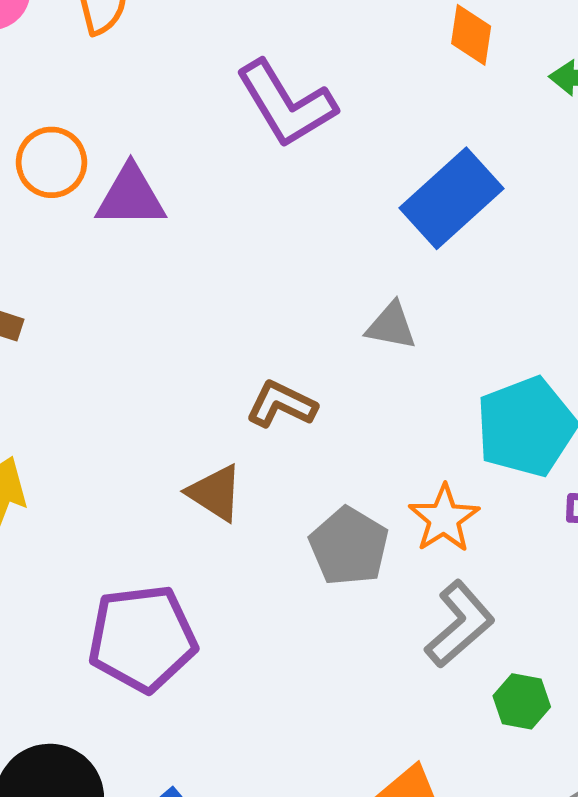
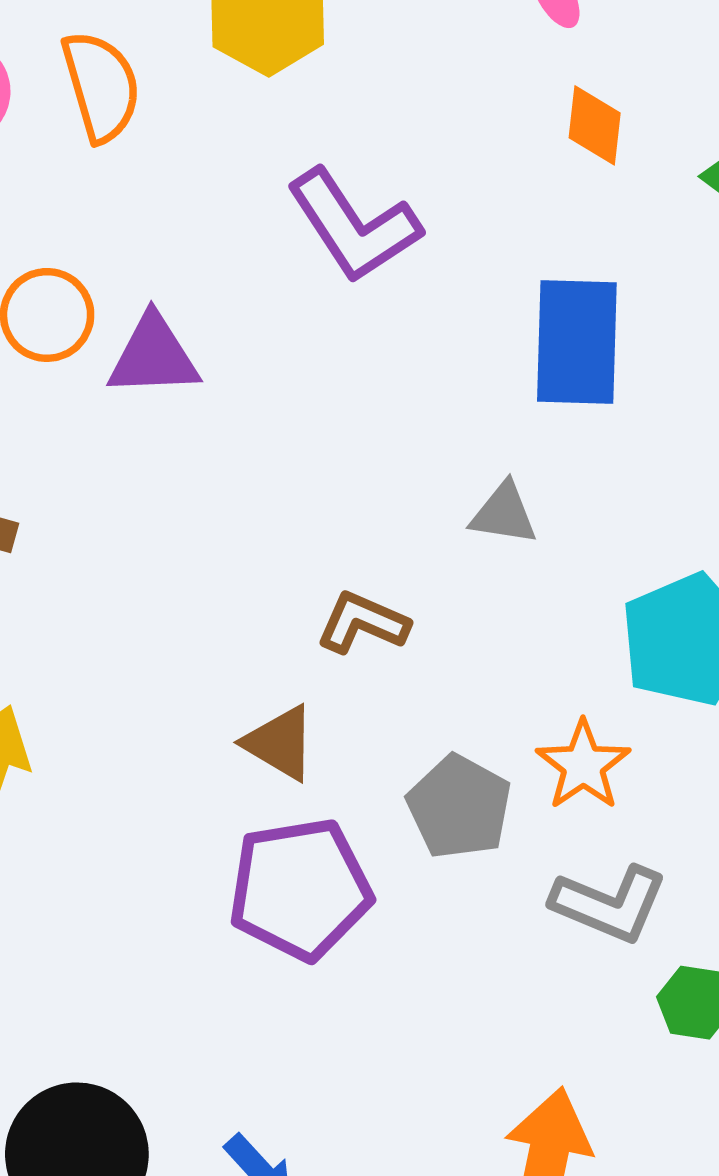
blue rectangle: (451, 198) -> (577, 342), turned -44
gray L-shape: (460, 624) -> (609, 904), turned 66
purple pentagon: (142, 638) -> (300, 889), moved

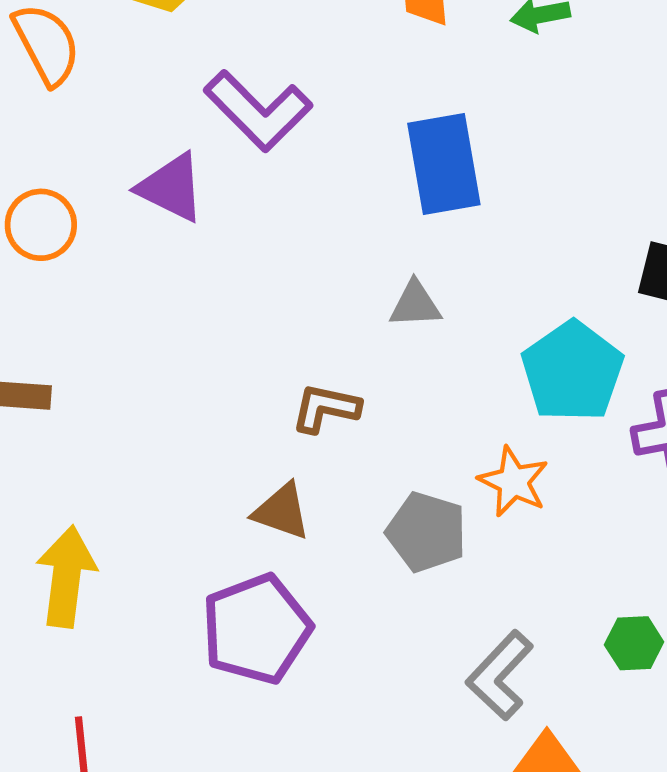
purple triangle: (153, 356) -> (171, 188), moved, turned 40
purple pentagon: (300, 889) -> (256, 629), moved
gray L-shape: (609, 904) -> (500, 675), moved, turned 122

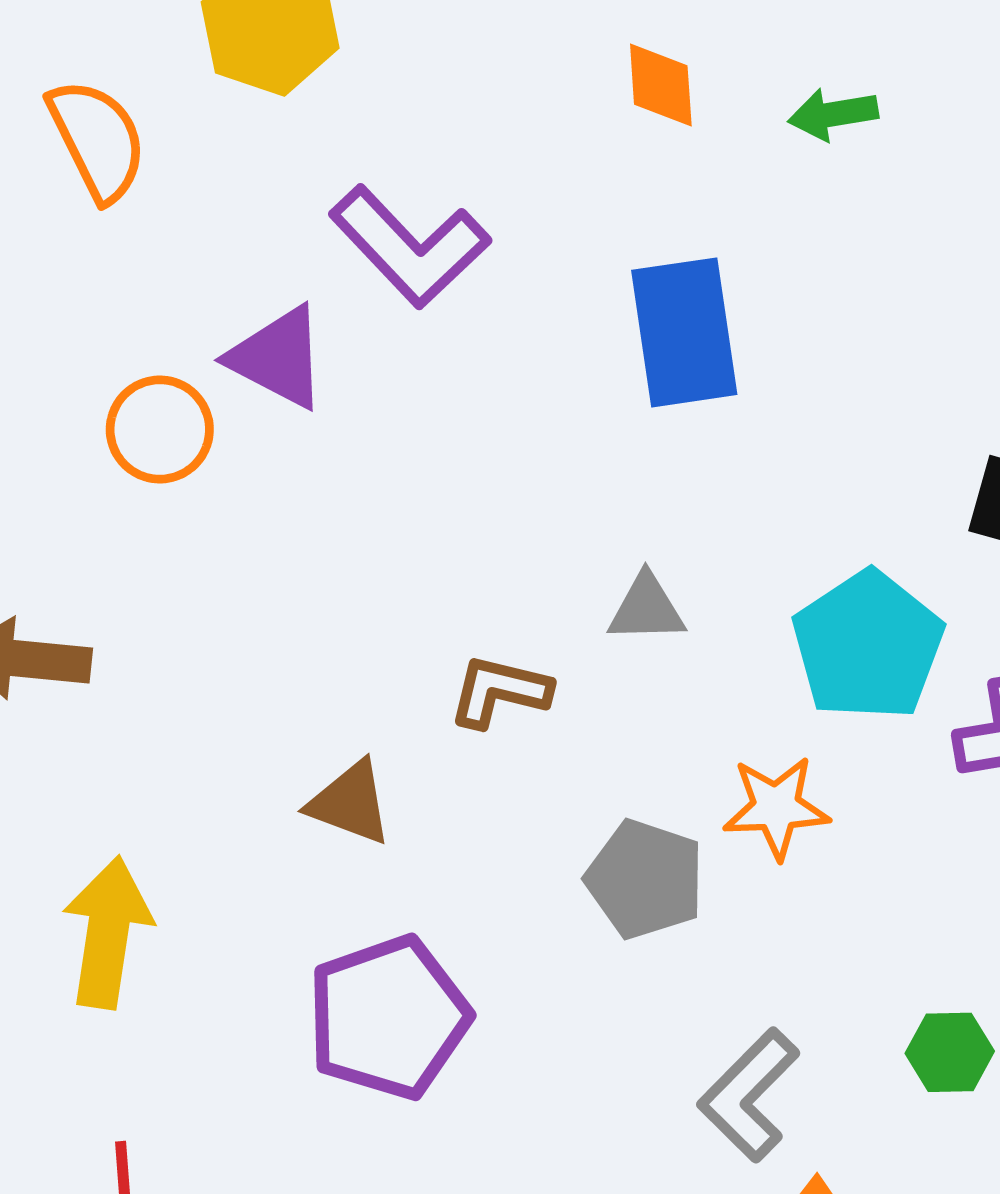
orange circle: (41, 225) -> (160, 430), moved
gray triangle: (415, 304) -> (646, 609), moved
orange star: (513, 482) -> (776, 807), turned -30
brown triangle: (282, 511) -> (350, 803), moved

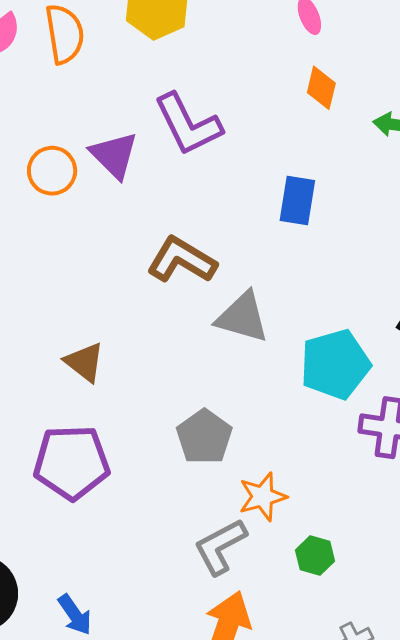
blue rectangle: (684, 332) -> (297, 200), size x0.7
gray triangle: (646, 609) -> (242, 317), size x1.5
brown L-shape: (499, 691) -> (182, 260), moved, size x1.4
orange star: (776, 807) -> (263, 497), moved, turned -30

